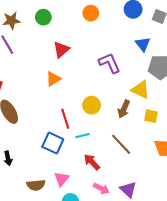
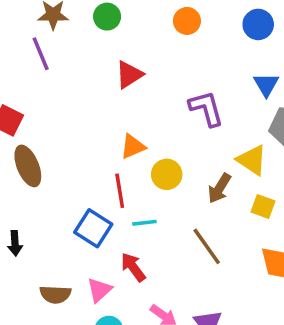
orange triangle: (53, 79) -> (133, 147), moved
red arrow: (92, 162) -> (133, 267), moved

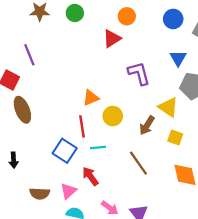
purple line: (41, 54) -> (29, 55), moved
red triangle: (129, 75) -> (112, 39), moved

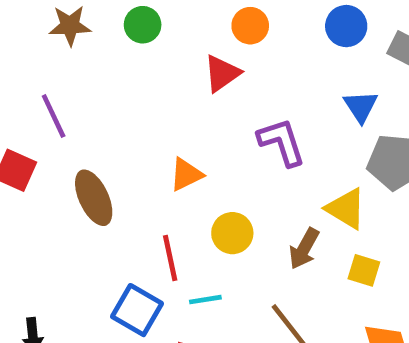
orange triangle: (91, 98) -> (186, 174), moved
brown ellipse: (22, 110) -> (94, 198), moved

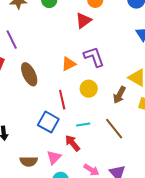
purple L-shape: (282, 142) -> (94, 57), moved
cyan line: (205, 300) -> (83, 124), moved

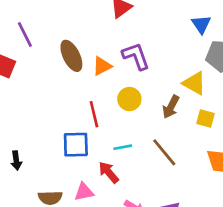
brown ellipse: (29, 74) -> (71, 56), moved
blue square: (48, 122) -> (76, 145), turned -30
pink triangle: (54, 157) -> (84, 192), turned 35

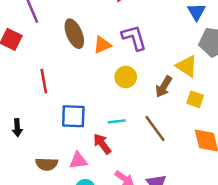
red line: (94, 114) -> (44, 81), moved

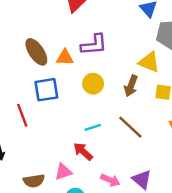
purple L-shape: (134, 38) -> (94, 45), turned 112
orange triangle: (102, 45) -> (65, 57), turned 36
red line: (44, 81) -> (22, 115), moved
blue square: (73, 116) -> (46, 90), moved

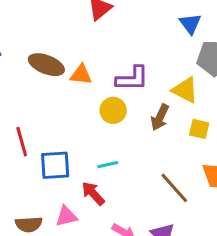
purple L-shape: (94, 45) -> (132, 79), moved
brown ellipse: (36, 52) -> (46, 65), turned -40
blue square: (46, 90) -> (55, 165), moved
brown line: (130, 127) -> (174, 188), moved

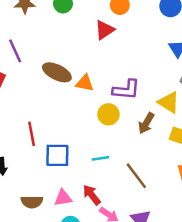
brown line: (174, 188) -> (136, 176), moved
red arrow: (93, 193) -> (92, 195), moved

